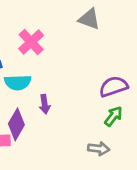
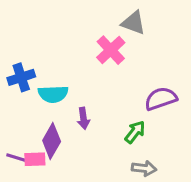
pink cross: (31, 42) -> (111, 50), moved
green arrow: (113, 116) -> (135, 132), moved

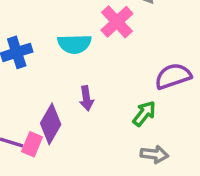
cyan semicircle: (53, 94) -> (74, 44), moved
pink rectangle: (35, 159) -> (32, 144), turned -65

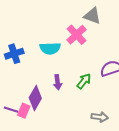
green arrow: (144, 114) -> (84, 81), moved

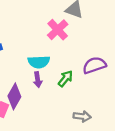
cyan semicircle: (50, 48) -> (39, 62), moved

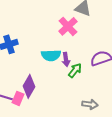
purple arrow: (38, 80) -> (66, 59), moved

